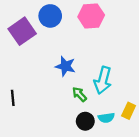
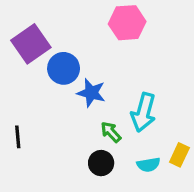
blue circle: (50, 16) -> (64, 68), moved
black circle: (85, 121) -> (101, 163), moved

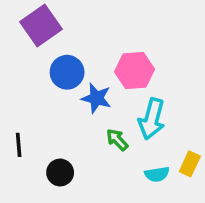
pink hexagon: (127, 23) -> (134, 70), moved
purple square: (31, 44) -> (41, 26), moved
black circle: (101, 163) -> (60, 173), moved

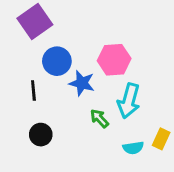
black line: (19, 145) -> (33, 91), moved
black circle: (60, 173) -> (41, 135), moved

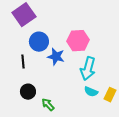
green arrow: (99, 118) -> (48, 105), moved
cyan semicircle: (133, 148) -> (91, 92), moved, turned 32

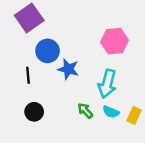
pink hexagon: (78, 41) -> (115, 41), moved
green arrow: (48, 105) -> (85, 111), moved

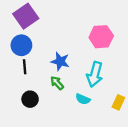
blue circle: (48, 51) -> (21, 45), moved
green arrow: (85, 111) -> (57, 83), moved
cyan semicircle: (111, 112) -> (83, 99), moved

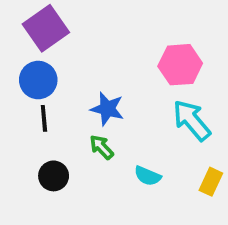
cyan arrow: (95, 74) -> (192, 120), moved, turned 125

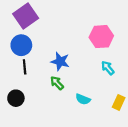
cyan arrow: (192, 120) -> (108, 68), size x0.6
black circle: (54, 176) -> (16, 98), moved

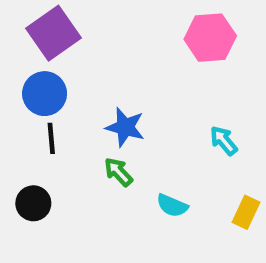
pink hexagon: (101, 37) -> (210, 38), moved

